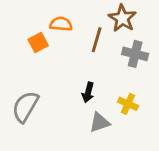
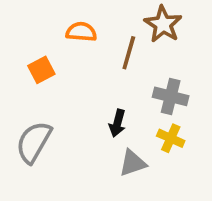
orange square: (38, 43) -> (41, 70), moved
gray cross: (135, 54) -> (171, 96), moved

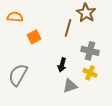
orange semicircle: (81, 32) -> (15, 17), moved
orange square: (41, 70) -> (34, 37), moved

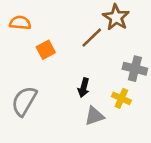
brown line: (68, 28) -> (92, 38), turned 30
gray cross: (90, 51) -> (135, 69), moved

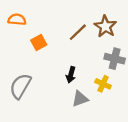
brown star: (116, 17) -> (105, 26), moved

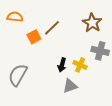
brown line: (78, 32) -> (52, 28), moved
yellow cross: (103, 84) -> (80, 65), moved

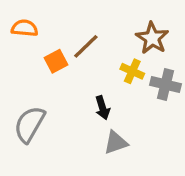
black arrow: (62, 65) -> (102, 108), turned -32
yellow cross: (80, 65) -> (132, 71), moved

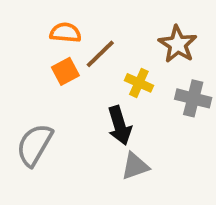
orange semicircle: (25, 28) -> (65, 33), moved
yellow cross: (132, 71) -> (139, 83), moved
black arrow: (102, 108) -> (120, 126), size x1.4

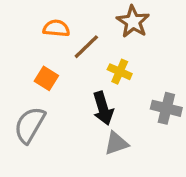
brown star: (178, 44) -> (133, 22), moved
orange square: (65, 71) -> (46, 78), moved, turned -30
gray cross: (193, 98) -> (166, 108), moved

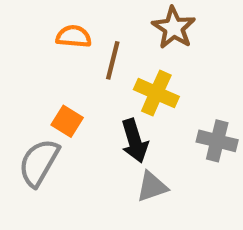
brown line: (86, 47) -> (113, 60), turned -32
yellow cross: (120, 72) -> (156, 93), size x1.4
orange square: (46, 78) -> (67, 121), moved

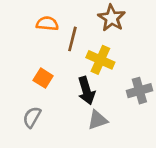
gray cross: (217, 141) -> (139, 91), turned -30
gray semicircle: (39, 163) -> (32, 117), moved, size x0.7

